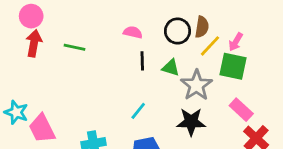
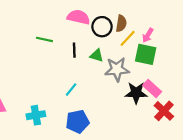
pink semicircle: (133, 32) -> (79, 17), moved, size x1.5
green line: (74, 47) -> (44, 39), moved
gray star: (196, 85) -> (117, 69), turned 30
black star: (191, 122) -> (136, 93), moved

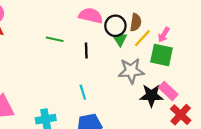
green triangle: (97, 55) -> (120, 39), moved, turned 40
cyan line: (71, 90) -> (83, 92), turned -56

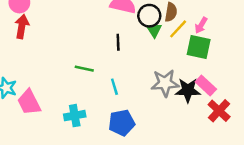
green line: (55, 39) -> (84, 69), moved
gray star: (131, 71) -> (165, 83), moved

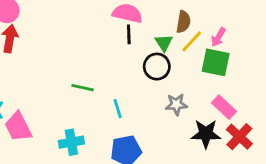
black circle: (149, 16) -> (157, 67), moved
black line: (118, 42) -> (129, 34), moved
gray star: (165, 83) -> (176, 104), size x0.7
black star: (188, 90) -> (206, 134), moved

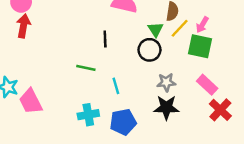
black line: (129, 34) -> (105, 39), moved
black star: (206, 134) -> (166, 107), moved
cyan cross: (71, 142) -> (88, 115), moved

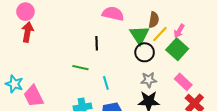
green triangle: (156, 29) -> (139, 35), size x1.5
green square: (200, 46) -> (177, 49), turned 30
black circle: (150, 50) -> (145, 52), moved

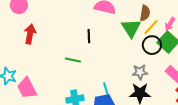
red arrow: (27, 32) -> (30, 34), moved
black circle: (145, 52) -> (152, 45), moved
cyan line: (106, 83) -> (106, 89), moved

